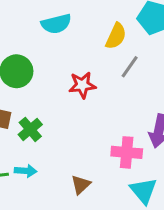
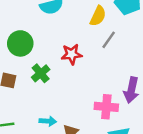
green cross: (30, 129) -> (41, 73), moved
cyan arrow: (26, 171) -> (48, 121), moved

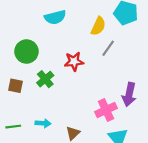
pink cross: (106, 107) -> (106, 110), turned -30
cyan arrow: (48, 121) -> (43, 123), moved

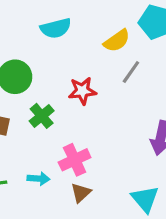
yellow semicircle: (98, 26) -> (117, 41), turned 30
pink cross: (106, 110) -> (75, 160), moved

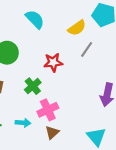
cyan semicircle: (56, 28) -> (35, 19), turned -120
green cross: (42, 116) -> (33, 86), moved

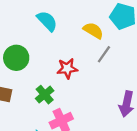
yellow semicircle: (77, 28) -> (93, 31), turned -114

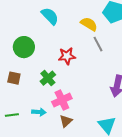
gray line: (104, 54) -> (98, 44), turned -63

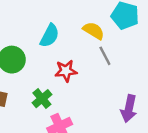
cyan semicircle: (50, 16) -> (50, 36), moved, turned 72

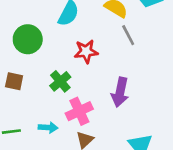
purple arrow: (129, 109) -> (120, 92), moved

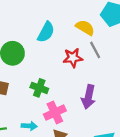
red star: (86, 51) -> (73, 58), moved
green cross: (60, 81) -> (39, 88), turned -30

